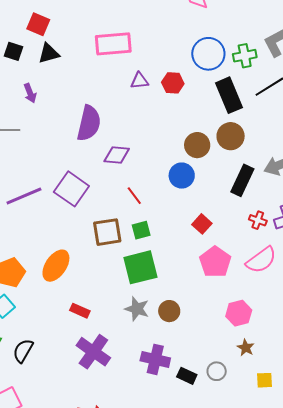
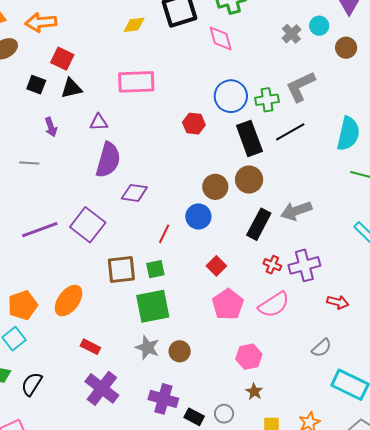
purple triangle: (139, 81) -> (99, 122), moved
red line: (134, 196) -> (164, 234), moved, turned 60

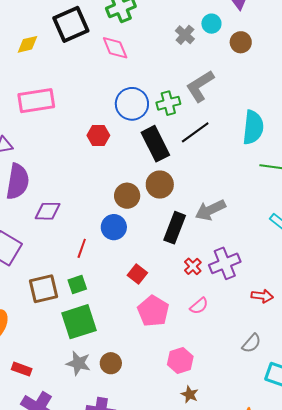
red cross: (272, 265) -> (193, 266), turned 30
pink semicircle: (274, 305) -> (199, 306), size x0.6

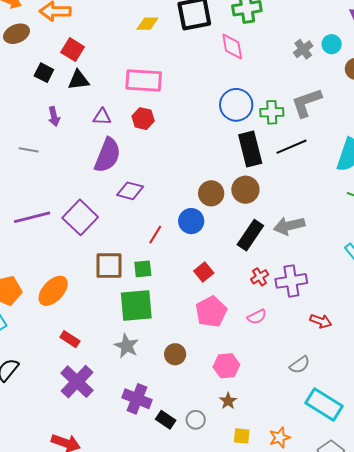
red hexagon: (98, 135) -> (143, 119), moved
brown circle: (111, 363) -> (175, 354), moved

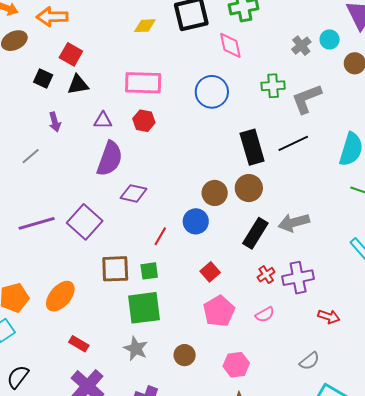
blue circle: (236, 105) -> (212, 92), moved
green cross: (272, 112) -> (273, 86), moved
gray line: (29, 150) -> (31, 156), turned -48

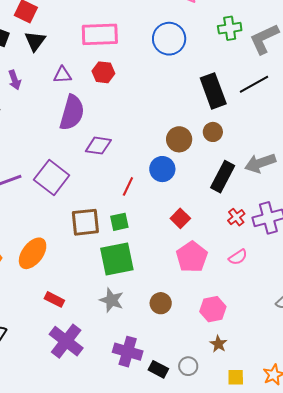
black triangle: (78, 85) -> (35, 41), turned -40
brown circle: (249, 188) -> (213, 132), size x0.7

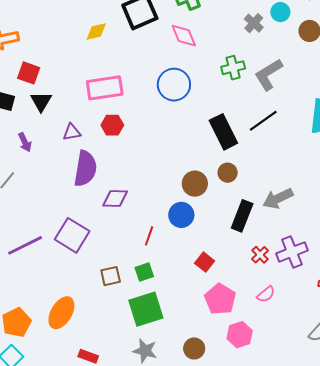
brown square: (85, 222) -> (111, 276), size x0.7
pink hexagon: (213, 309) -> (240, 335), moved

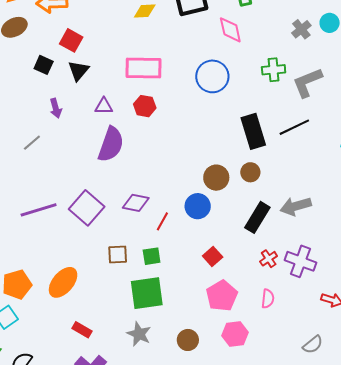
purple diamond: (115, 199) -> (136, 203), moved
purple cross: (292, 252) -> (301, 261), turned 32
pink semicircle: (266, 294) -> (268, 299), turned -54

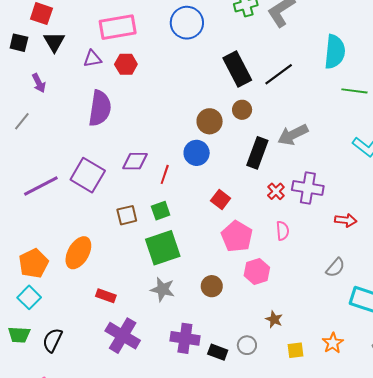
purple triangle: (104, 106) -> (93, 59), moved
black line: (294, 127) -> (279, 74), moved

